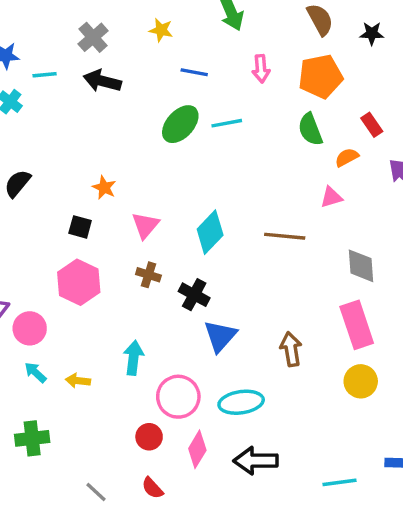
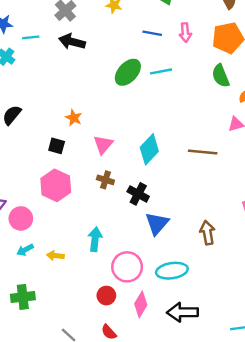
blue line: (194, 72) -> (152, 33), moved
cyan arrow: (35, 372) -> (25, 250), turned -70

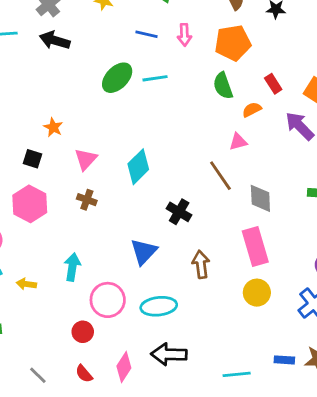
brown line: (203, 152) -> (220, 176), moved, turned 48
black cross: (138, 194) -> (179, 212), moved
pink diamond: (141, 304) -> (124, 367), moved

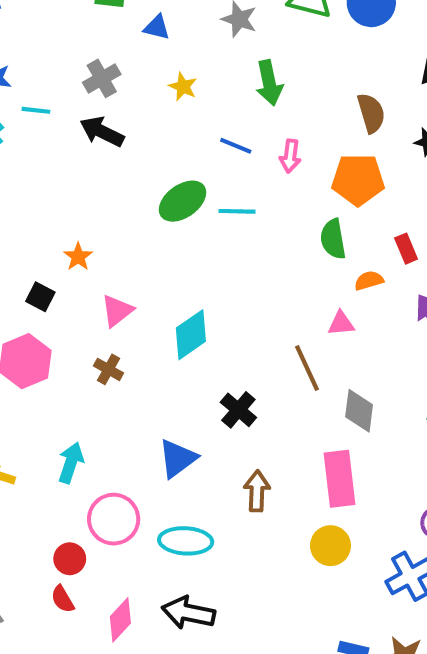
red semicircle: (84, 374) -> (63, 599), moved

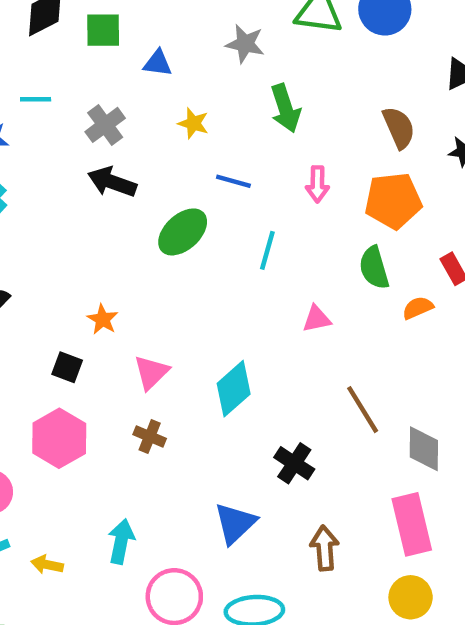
cyan line: (36, 110) -> (36, 99), moved
blue line: (236, 146) -> (233, 181), moved
green ellipse: (183, 201) -> (183, 232), moved
cyan line: (237, 211) -> (267, 250), turned -69
pink triangle: (341, 323) -> (317, 319), moved

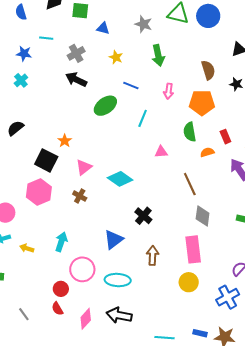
black square: (67, 367) -> (46, 160), size x1.6
cyan diamond: (234, 389) -> (120, 179), turned 70
brown line: (363, 410) -> (190, 184), moved

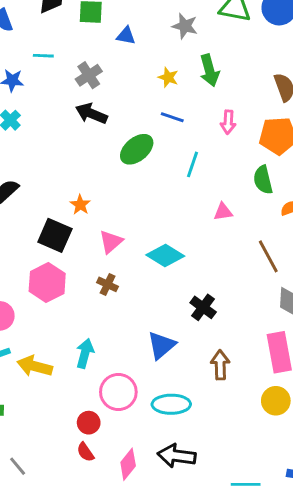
yellow star: (116, 57) -> (168, 77), moved
yellow arrow: (27, 248) -> (35, 366), size x1.6
gray line: (24, 314) -> (18, 466), moved

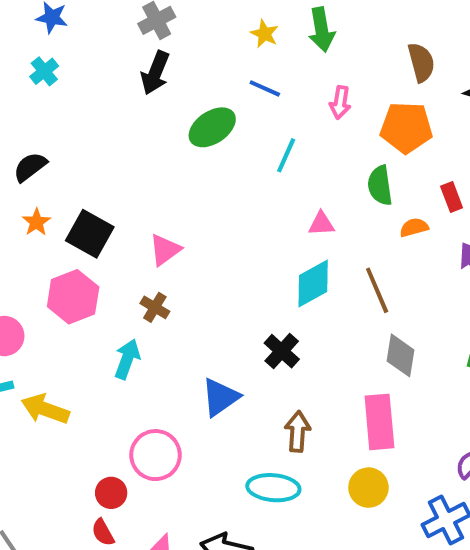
black arrow: (91, 114) -> (155, 73), turned -96
orange star: (80, 205) -> (36, 222), moved
cyan diamond: (165, 255) -> (313, 284), moved, turned -66
cyan arrow: (85, 353) -> (127, 359), moved
cyan ellipse: (171, 404) -> (273, 488), moved

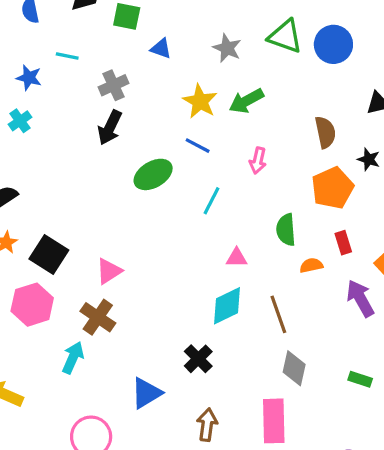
green arrow: (322, 30) -> (246, 101), turned 68
yellow star: (265, 34) -> (200, 101), size x1.5
orange pentagon: (406, 128) -> (333, 188), moved, turned -30
brown cross: (155, 307) -> (98, 317), size x1.5

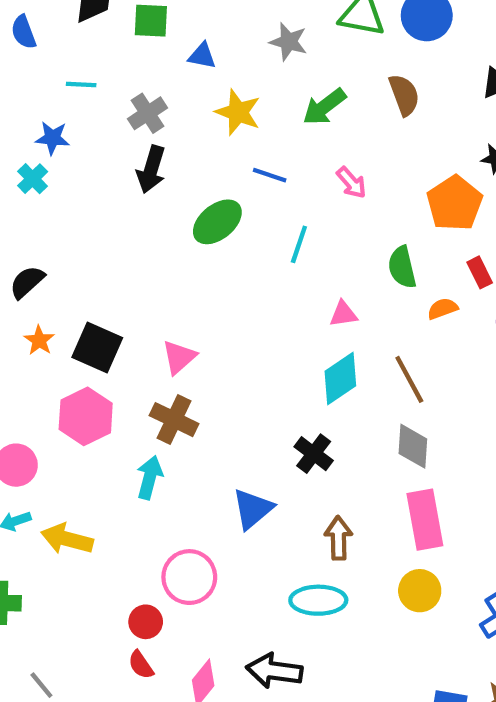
blue star: (29, 78) -> (52, 138), moved
yellow star: (200, 101) -> (238, 112), moved
brown semicircle: (325, 132) -> (404, 95), moved
pink arrow: (258, 161) -> (351, 183), turned -45
gray diamond: (294, 368) -> (413, 446), moved

